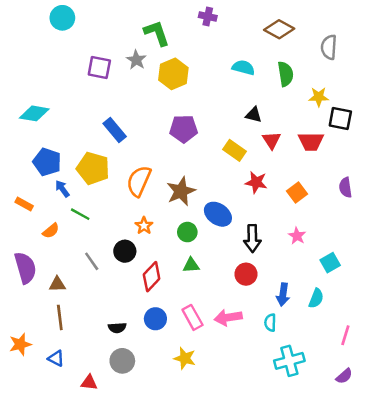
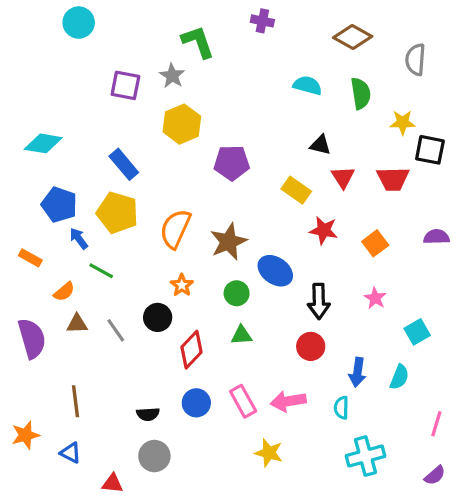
yellow hexagon: (173, 74) -> (182, 124), moved
blue rectangle: (115, 130) -> (124, 164), moved
purple semicircle: (345, 187) -> (436, 237), turned 96
brown triangle: (57, 284) -> (77, 324), moved
yellow star: (185, 358) -> (269, 453), moved

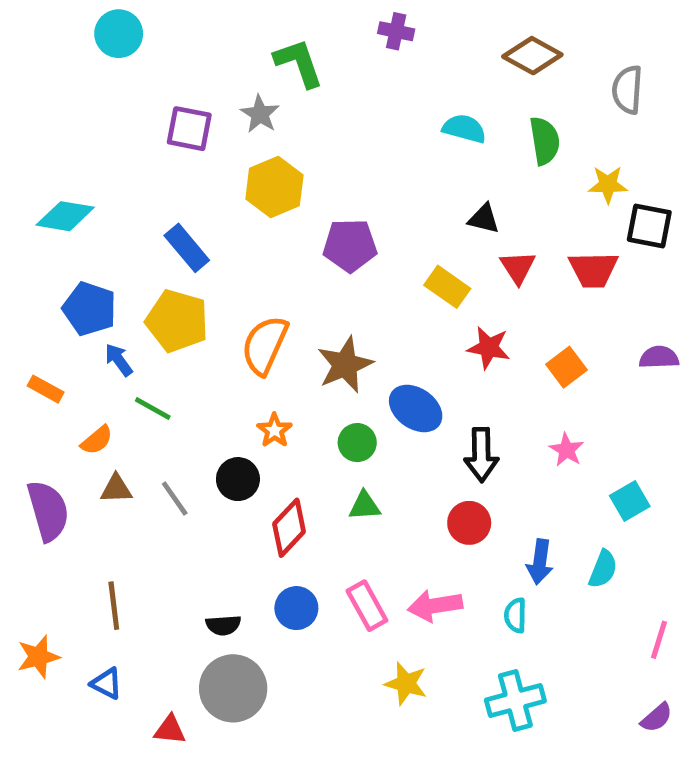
gray circle: (154, 456) -> (233, 688), size x1.4
cyan cross: (366, 456) -> (515, 701), moved

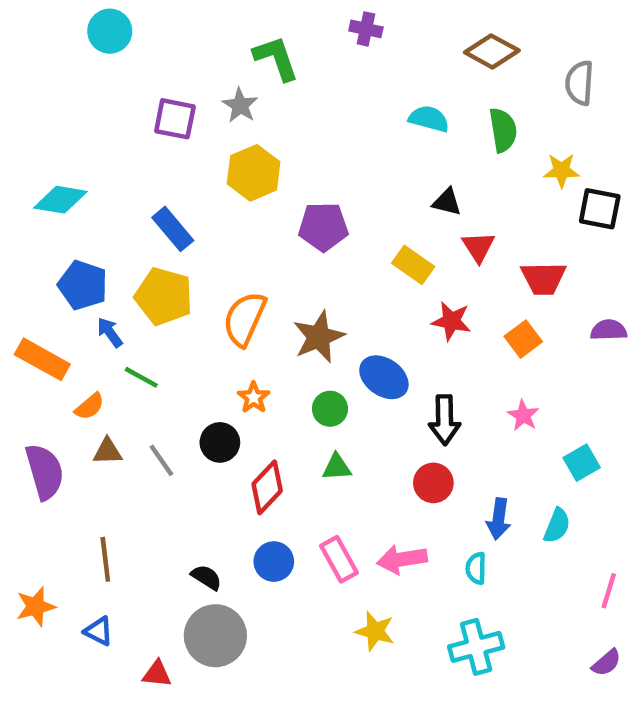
red trapezoid: (593, 270) -> (543, 278), moved
orange rectangle: (46, 389) -> (42, 359), size x1.6
black semicircle: (223, 625) -> (206, 577), turned -144

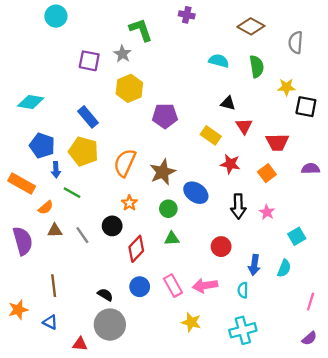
blue arrow: (110, 332) -> (56, 170), turned -147
black arrow: (445, 420) -> (238, 206), moved

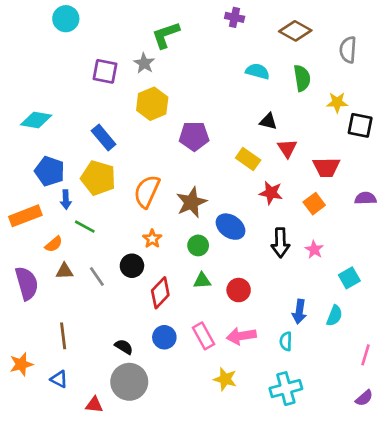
purple cross: (187, 15) -> (235, 17), moved
green L-shape: (141, 30) -> (166, 35), turned -90
orange rectangle: (22, 183) -> (25, 216), turned -50
red circle: (221, 247) -> (239, 290), moved

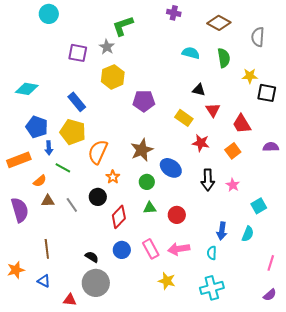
red trapezoid: (326, 167) -> (242, 124), turned 60
orange semicircle: (147, 191) -> (98, 152), moved

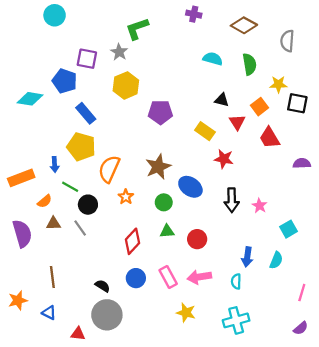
blue pentagon: (37, 127) -> (65, 81), moved
orange square: (233, 151) -> (259, 107), moved
black circle: (98, 197) -> (88, 205), moved

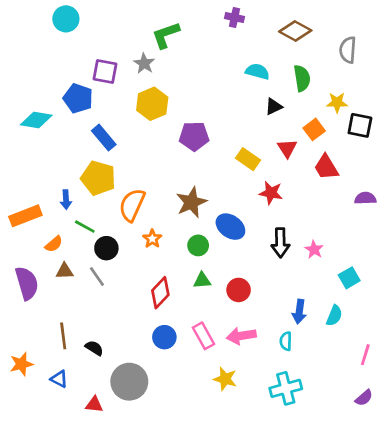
black triangle: (222, 100) -> (274, 107), moved, turned -40
black semicircle: (102, 286) -> (94, 348), moved

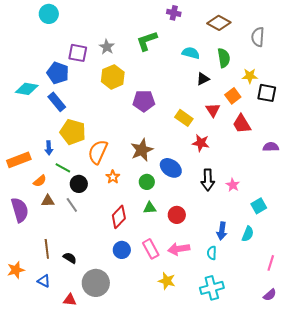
green L-shape: (166, 35) -> (147, 41), moved
blue rectangle: (104, 138) -> (57, 102), moved

